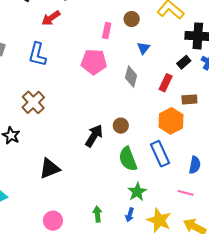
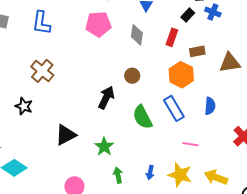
brown circle: (121, 126) -> (132, 76), moved
blue semicircle: (195, 165) -> (210, 106), moved
green star: (137, 192) -> (104, 147), moved
pink line: (186, 193) -> (190, 144), moved

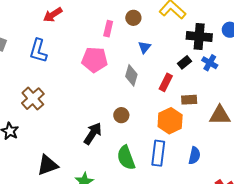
blue rectangle: (174, 108) -> (158, 153), turned 30

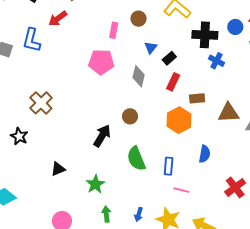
blue L-shape: (38, 51) -> (32, 40), moved
black rectangle: (184, 62) -> (169, 58), moved
blue rectangle: (158, 153) -> (169, 166), moved, size x0.7
black triangle: (48, 165) -> (58, 169), size x0.7

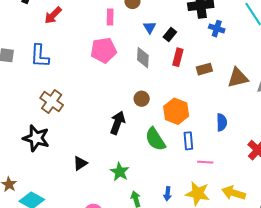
blue L-shape: (32, 40) -> (40, 56), moved
orange hexagon: (179, 120) -> (176, 111), moved
black star: (19, 136) -> (36, 138), size x1.5

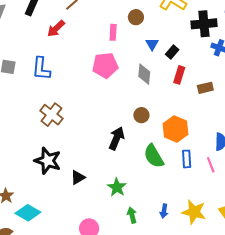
black star: (36, 138) -> (48, 161), moved
pink line: (205, 162) -> (211, 165), moved, turned 63

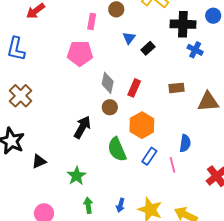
gray diamond: (144, 74) -> (108, 83), moved
red rectangle: (179, 75) -> (134, 88), moved
blue rectangle: (187, 159) -> (149, 156), turned 30

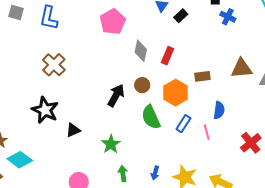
pink pentagon: (80, 53) -> (113, 22), turned -30
brown rectangle: (177, 88) -> (202, 76), moved
brown circle: (110, 107) -> (142, 85), moved

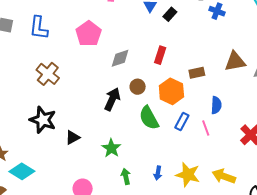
pink pentagon: (113, 22) -> (89, 34), moved
gray diamond: (141, 51) -> (120, 58), moved, turned 65

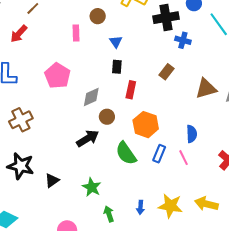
black rectangle: (170, 14) -> (117, 67), moved, turned -32
brown rectangle: (197, 73) -> (166, 72), moved, turned -35
brown cross: (48, 74) -> (21, 120), turned 30
brown circle: (138, 87) -> (107, 117), moved
black arrow: (112, 99) -> (88, 138), turned 40

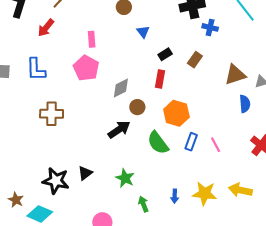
pink rectangle: (76, 33) -> (92, 39), moved
black rectangle: (117, 67) -> (165, 54), moved, turned 56
brown cross: (21, 120) -> (52, 114), turned 30
blue semicircle: (192, 134) -> (245, 104), moved
black star: (21, 166) -> (56, 181), moved

